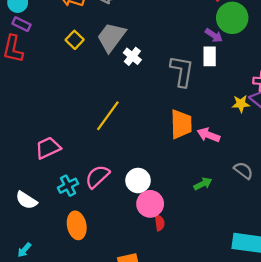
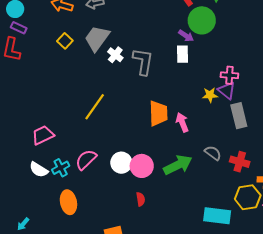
gray L-shape: (182, 71) -> (143, 61), moved
pink arrow: (208, 135) -> (182, 122), turned 48
green arrow: (203, 184) -> (178, 165), size x1.8
white semicircle: (26, 200) -> (39, 170), moved
pink circle: (150, 204) -> (142, 166), moved

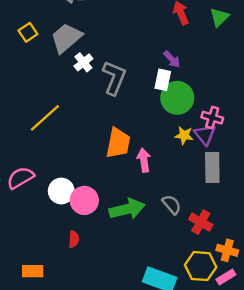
green circle: (202, 20) -> (177, 98), moved

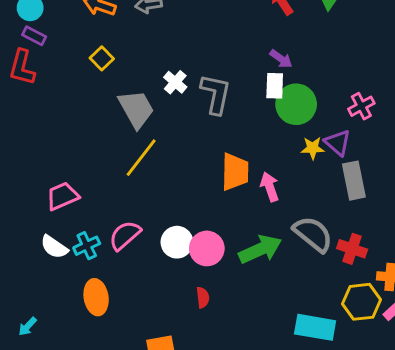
gray trapezoid: (66, 38) -> (136, 109), moved, turned 112
pink cross: (212, 118) -> (361, 106), moved, turned -35
gray semicircle: (172, 204) -> (313, 234), size x1.6

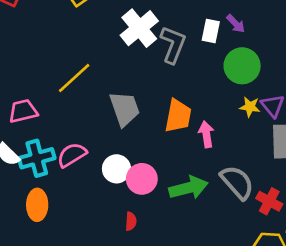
white cross: (175, 82) -> (139, 28), size x1.8
white rectangle: (275, 86) -> (211, 31), moved
gray trapezoid: (136, 109) -> (125, 109), moved
yellow line: (141, 158) -> (74, 78), moved
cyan cross: (87, 246) -> (37, 158), size x1.5

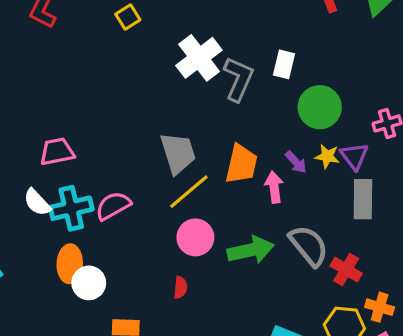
purple arrow: (236, 24) -> (296, 162), moved
yellow line: (74, 78) -> (189, 192), moved
white circle: (117, 169) -> (89, 283), moved

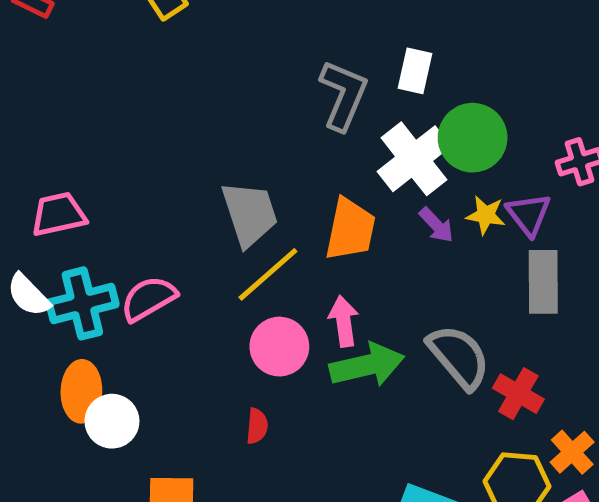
white cross: (199, 58) -> (414, 159), moved
pink arrow: (274, 187) -> (344, 321), moved
orange cross: (380, 307) -> (572, 452), turned 32

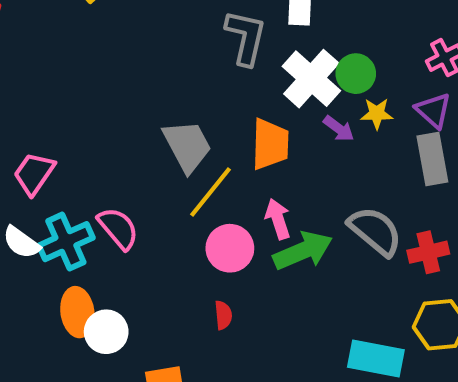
green circle: (473, 138) -> (356, 74), moved, size x0.7
pink trapezoid: (59, 214) -> (34, 173), turned -33
purple triangle: (529, 214) -> (433, 110), moved
pink semicircle: (149, 299) -> (118, 228), turned 90
red cross: (518, 394) -> (428, 252), turned -33

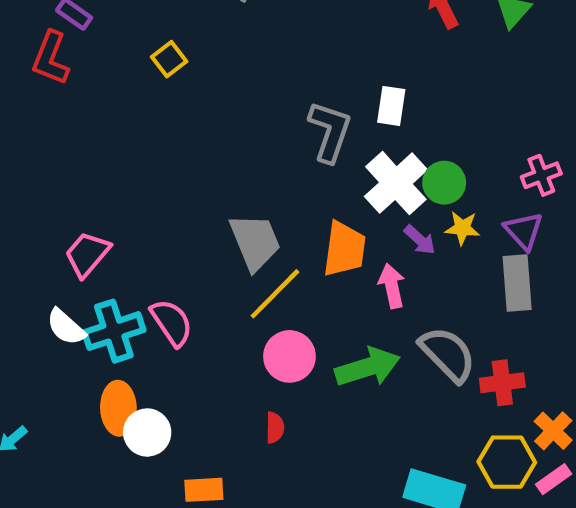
pink arrow: (278, 219) -> (392, 286), moved

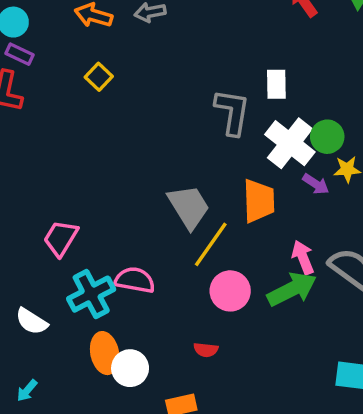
pink arrow: (392, 286) -> (303, 257), moved
pink semicircle: (172, 323) -> (135, 280), turned -36
white semicircle: (66, 327) -> (32, 321), moved
red semicircle: (275, 428) -> (206, 350), moved, turned 105

